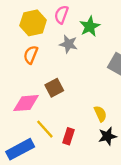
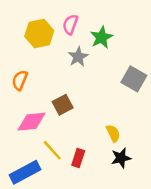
gray star: (68, 44) -> (78, 57), turned 30
orange semicircle: (31, 55) -> (20, 80), moved

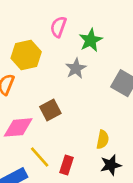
yellow hexagon: (39, 33) -> (26, 55), moved
gray star: (78, 57) -> (76, 68), moved
yellow semicircle: (113, 133) -> (103, 140), turned 36

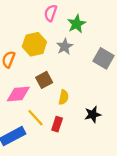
yellow hexagon: (26, 55) -> (34, 44), moved
yellow semicircle: (103, 140) -> (64, 97), moved
black star: (111, 165) -> (93, 114), moved

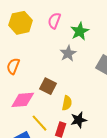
yellow hexagon: (34, 44) -> (21, 23), moved
brown square: (44, 80) -> (48, 86), turned -35
black star: (93, 114) -> (79, 120), moved

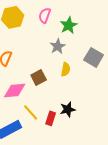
brown square: (48, 86) -> (39, 77), turned 35
yellow semicircle: (67, 103) -> (66, 69), moved

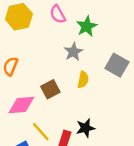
pink semicircle: (45, 15) -> (58, 14), turned -49

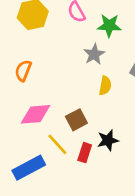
green star: (87, 26) -> (109, 26), turned 30
brown square: (50, 89) -> (76, 120), moved

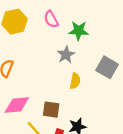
brown square: (76, 120) -> (51, 110), turned 36

